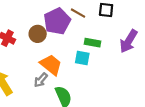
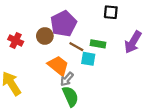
brown line: (78, 13) -> (76, 47), moved
gray arrow: (41, 80) -> (67, 79), moved

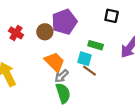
brown line: (76, 47) -> (89, 71), moved

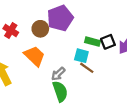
black square: (112, 16) -> (108, 42), moved, turned -32
orange trapezoid: (55, 62) -> (34, 56), moved

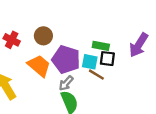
purple pentagon: (60, 18) -> (66, 60), moved, turned -30
black square: (108, 42) -> (107, 59), moved, turned 32

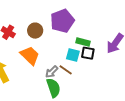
purple pentagon: (66, 60) -> (62, 21), moved, turned 30
brown line: (96, 75) -> (66, 70), moved

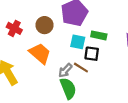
black square: (88, 53) -> (92, 54), moved
cyan square: (73, 55) -> (78, 42), moved

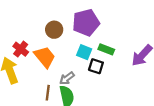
red cross: (14, 28) -> (21, 49), moved
brown line: (81, 68) -> (48, 93), moved, turned 56

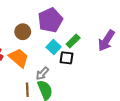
green rectangle: (106, 49) -> (73, 41), turned -56
cyan square: (84, 52) -> (54, 47), turned 32

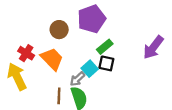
green rectangle: (73, 41) -> (105, 47), moved
cyan square: (54, 47) -> (90, 69), moved

